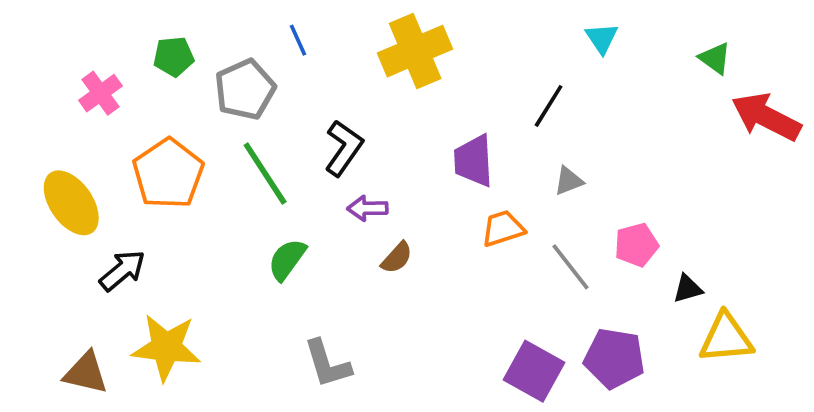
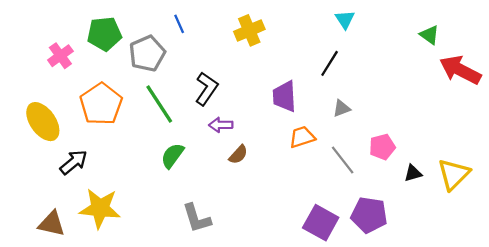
cyan triangle: (602, 38) -> (345, 19), moved
yellow cross: (415, 51) -> (249, 30), size x0.7
green pentagon: (174, 57) -> (104, 34), size x1.4
yellow triangle: (726, 338) -> (454, 174), moved, turned -40

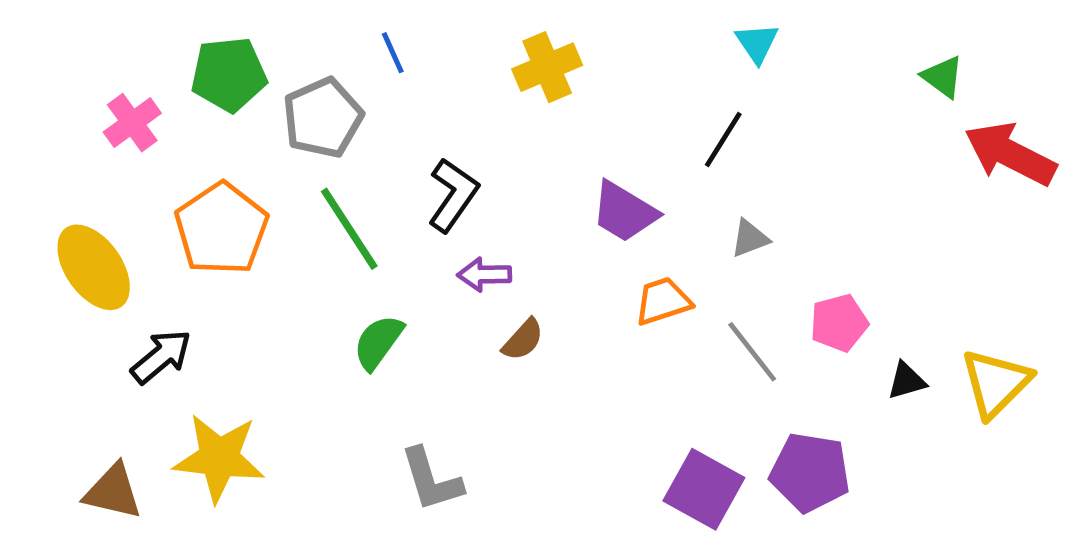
purple trapezoid: (284, 96) -> (624, 212), turned -56

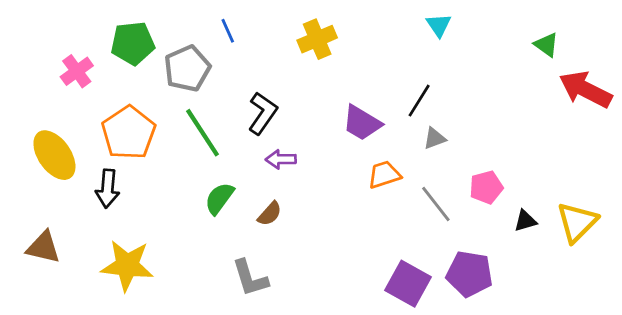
black line: (723, 139) -> (419, 101), moved
brown semicircle: (523, 340) -> (270, 214), moved
black arrow: (161, 357) -> (108, 189), moved, turned 135
brown triangle: (113, 492) -> (43, 247), moved

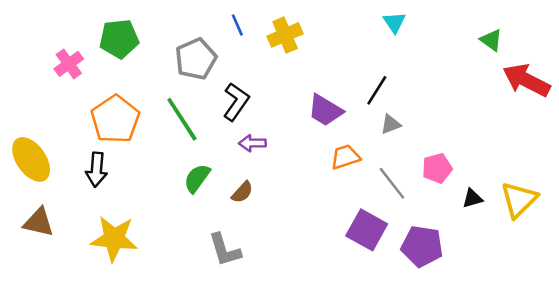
blue line: (228, 31) -> (237, 25), moved
gray pentagon: (187, 68) -> (196, 59), moved
yellow ellipse: (54, 155) -> (31, 159), moved
purple square: (408, 284) -> (367, 230), moved

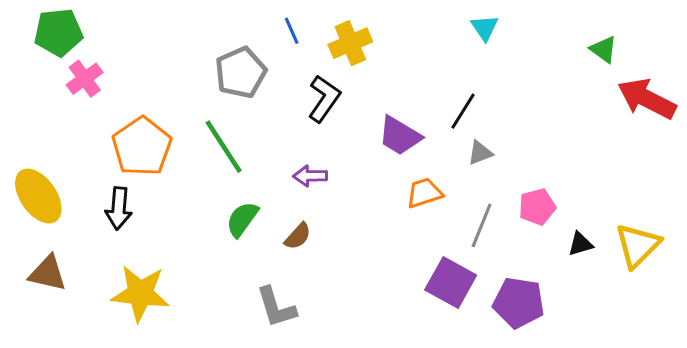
green pentagon: (119, 39) -> (58, 32), moved
black L-shape: (236, 102) -> (324, 99), moved
gray line: (392, 183) -> (482, 225), turned 60

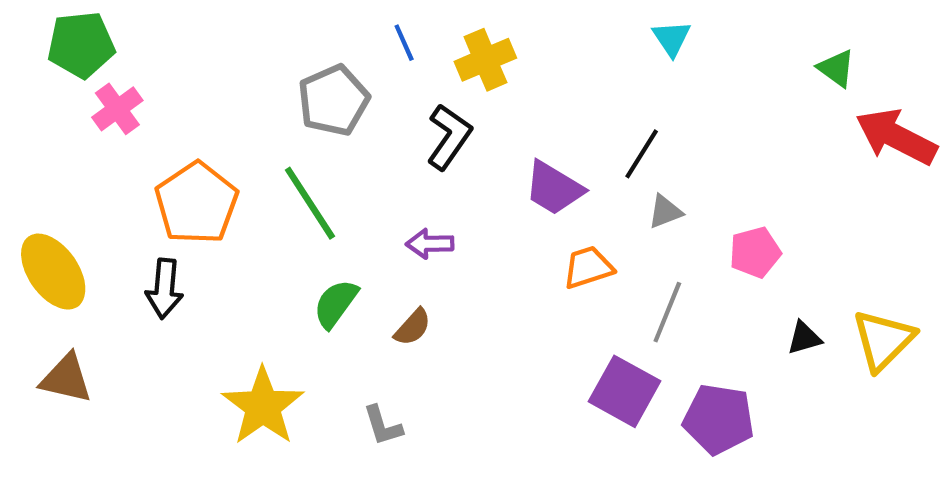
pink pentagon: (537, 207) -> (755, 252), moved
yellow star: (140, 293) -> (263, 406), moved, turned 30
gray L-shape: (276, 307) -> (383, 426), size x0.7

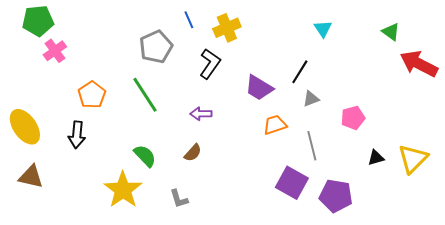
cyan triangle: (672, 38) -> (323, 29), moved
orange pentagon: (197, 203) -> (92, 95), size x0.7
green semicircle: (336, 304) -> (145, 156), moved, turned 100
gray line: (667, 312) -> (312, 146), turned -36

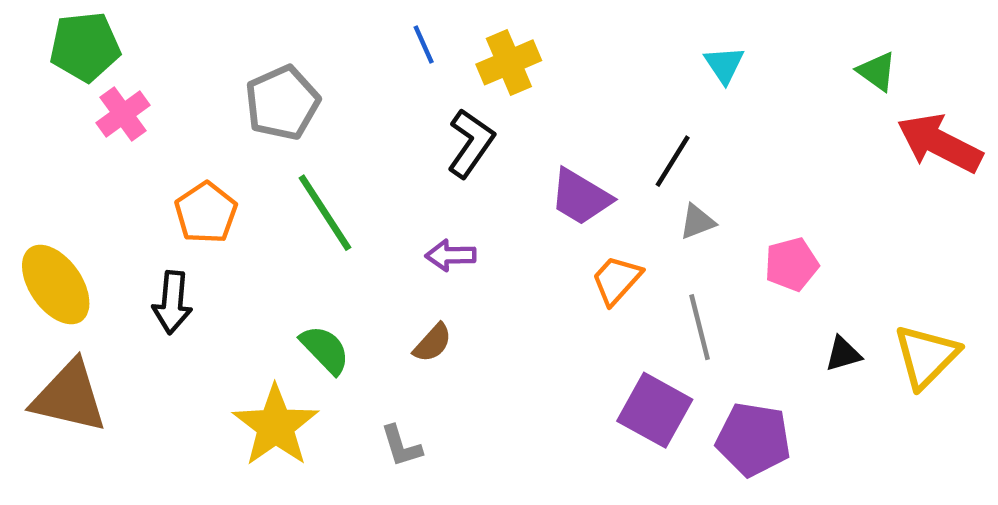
gray pentagon: (156, 47) -> (282, 103), moved
orange trapezoid: (275, 125) -> (617, 280), turned -30
brown triangle: (31, 177) -> (69, 397), size x1.4

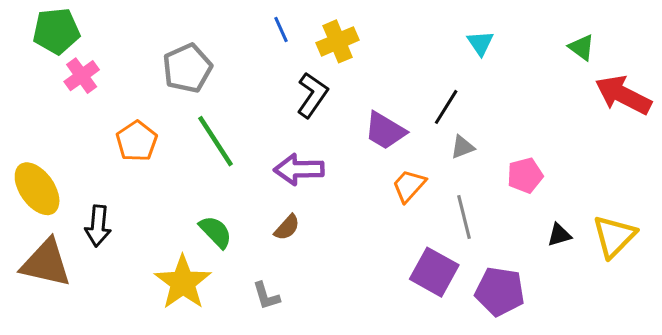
purple arrow: (451, 255) -> (299, 169), size x1.5
black arrow: (172, 302) -> (98, 226), moved

